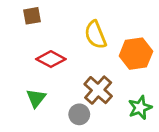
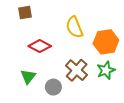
green star: (140, 108) -> (106, 70), moved
gray circle: (79, 114) -> (53, 87), moved

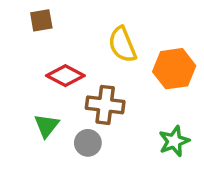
brown cross: (77, 70) -> (105, 105), moved, turned -35
green star: (106, 70) -> (174, 141), moved

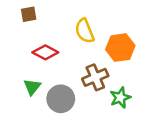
brown cross: (105, 105) -> (95, 77), moved, turned -30
gray circle: (88, 143) -> (61, 99), size x1.5

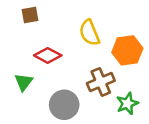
green triangle: (32, 87) -> (24, 82), moved

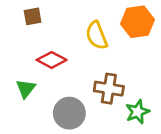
orange hexagon: (127, 50) -> (138, 22), moved
brown cross: (101, 82) -> (109, 89), turned 32

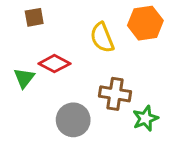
green triangle: (26, 89) -> (24, 78), moved

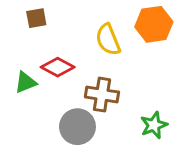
green triangle: (24, 78) -> (26, 82), turned 30
brown cross: (115, 94) -> (102, 95), moved

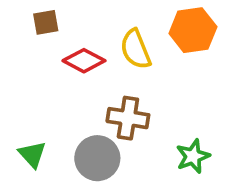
red diamond: (58, 67) -> (84, 61), moved
green triangle: (26, 82) -> (32, 154), moved, turned -50

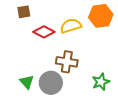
yellow semicircle: (136, 49) -> (71, 26), turned 95
green triangle: (32, 154) -> (27, 82), moved

